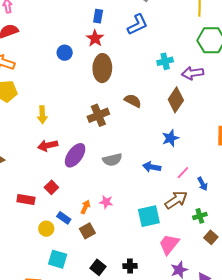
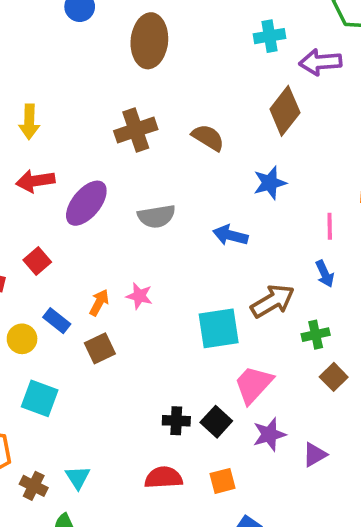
brown semicircle: (133, 101) -> (208, 138), moved
pink line: (183, 173) -> (330, 226), moved, turned -48
black square: (98, 267) -> (216, 422), moved

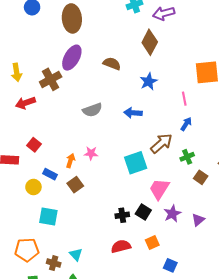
brown cross: (136, 130) -> (51, 79), moved
purple ellipse: (86, 203) -> (72, 58), moved
blue arrow: (325, 274) -> (186, 124), turned -112

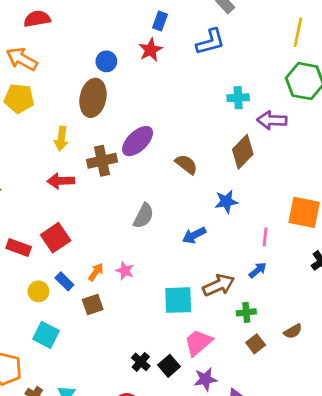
brown ellipse: (72, 18) -> (93, 98), moved
gray semicircle: (92, 110) -> (143, 216), turned -60
blue arrow: (133, 113) -> (194, 235), turned -48
red square: (34, 145) -> (56, 238), size x1.5
black cross: (122, 215) -> (141, 362), turned 32

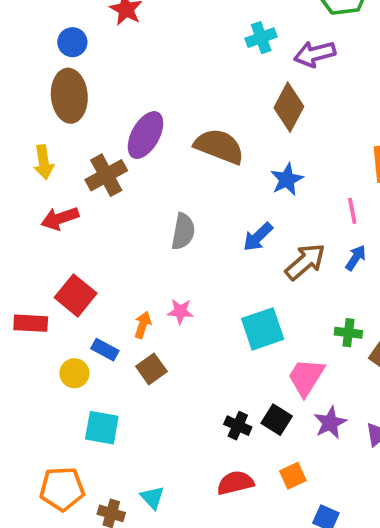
brown semicircle: (186, 164) -> (219, 146), size x1.5
brown arrow: (219, 285) -> (305, 262), moved
green cross: (246, 312) -> (348, 333), moved, turned 30

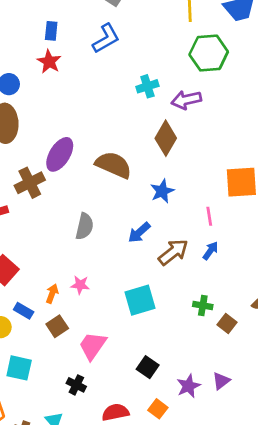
pink trapezoid: (306, 377) -> (93, 346), moved
purple star: (330, 423) -> (188, 386), moved
black cross: (238, 426) -> (76, 385), moved
orange square: (293, 476) -> (158, 409), turned -30

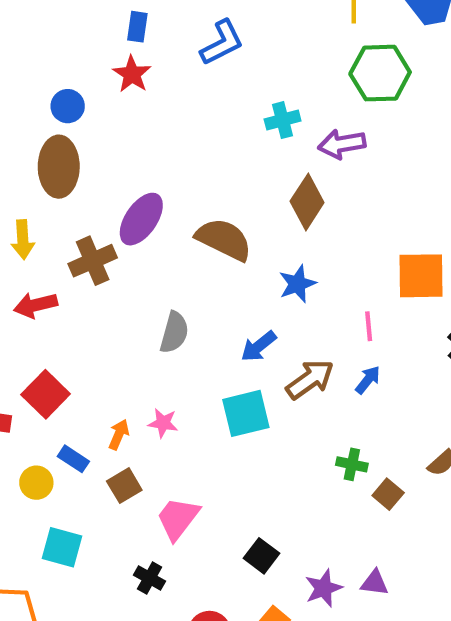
cyan square: (140, 300) -> (246, 413), moved
purple triangle: (221, 381) -> (375, 583), turned 42

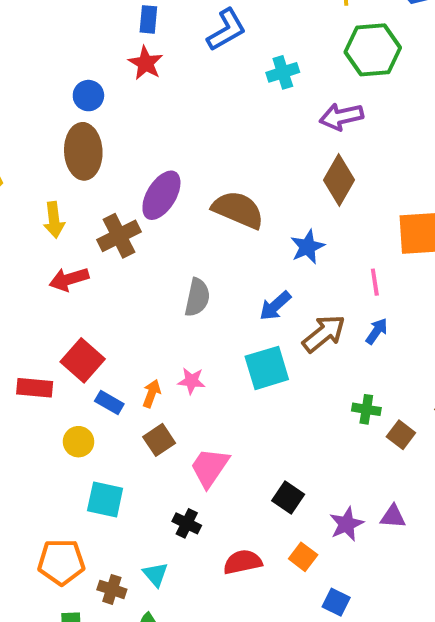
cyan cross: (283, 120) -> (283, 72), moved
brown diamond: (307, 202) -> (339, 180), moved
blue rectangle: (73, 459) -> (109, 403), moved

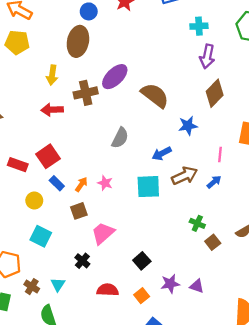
purple arrow: (341, 117) -> (207, 56), moved, turned -80

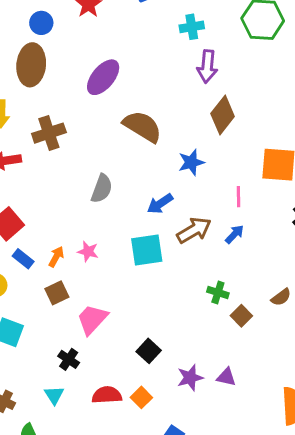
purple ellipse: (115, 77) -> (103, 77), moved
cyan triangle: (58, 284) -> (54, 395), moved
orange square: (142, 296) -> (141, 397), moved

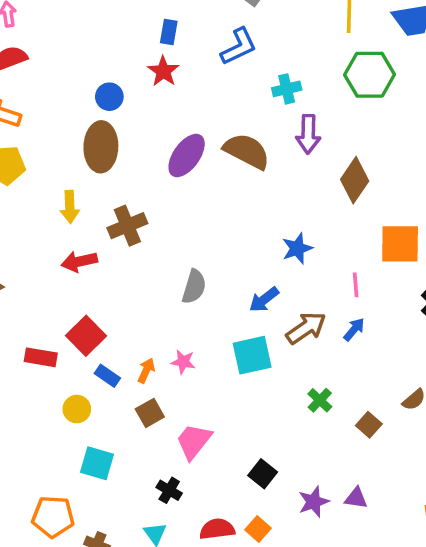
brown diamond: (223, 115) -> (355, 180), moved
brown semicircle: (142, 126) -> (247, 151), moved
green cross: (218, 293) -> (320, 400), moved, turned 30

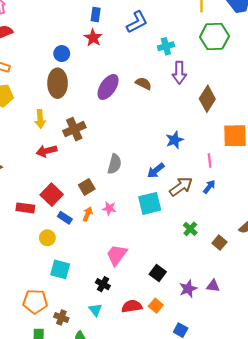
brown semicircle: (247, 151) -> (143, 83), size x0.6
brown square: (150, 413) -> (87, 187), moved

